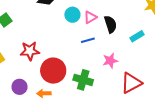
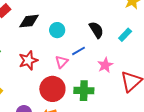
pink triangle: (90, 17) -> (62, 62), moved
red star: (30, 51) -> (28, 60), moved

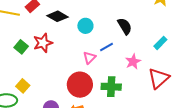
black diamond: (29, 21) -> (57, 16), turned 35
cyan rectangle: (125, 35) -> (160, 43), moved
red star: (28, 60) -> (43, 43), moved

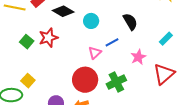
green cross: (111, 87) -> (116, 82), turned -30

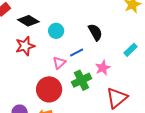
red star: (48, 38) -> (25, 46), moved
red triangle: (164, 74) -> (117, 98), moved
green cross: (116, 82) -> (82, 80), moved

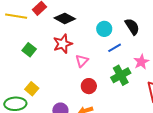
cyan circle: (56, 31) -> (104, 29), moved
pink triangle: (59, 63) -> (82, 61), moved
red circle: (49, 89) -> (89, 86), size x0.6

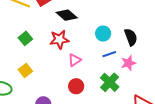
pink star: (141, 62) -> (128, 63), moved
green cross: (121, 75) -> (110, 82), turned -30
yellow square: (32, 89) -> (25, 70), moved

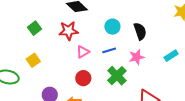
blue line: (109, 54) -> (109, 50), moved

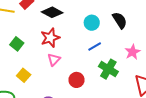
pink triangle: (83, 52) -> (54, 59), moved
pink star: (137, 57) -> (133, 52), moved

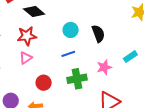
green cross: (108, 69) -> (77, 79), turned 36

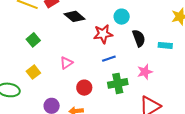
cyan circle: (71, 30) -> (122, 17), moved
red star: (27, 36) -> (103, 34), moved
cyan rectangle: (130, 57) -> (165, 45), moved, turned 40

